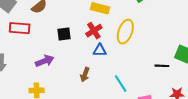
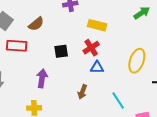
yellow ellipse: (125, 32) -> (137, 61), moved
purple arrow: (45, 61) -> (42, 78), turned -60

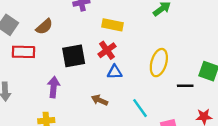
black square: (61, 51) -> (74, 56), size x1.5
brown arrow: (82, 92) -> (100, 100), turned 96

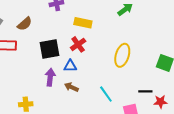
blue triangle: (115, 72) -> (70, 66), moved
black line: (185, 86) -> (145, 91), moved
purple arrow: (54, 87) -> (50, 77), moved

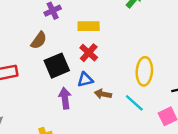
brown semicircle: (25, 24) -> (39, 40), moved
yellow ellipse: (122, 55) -> (144, 71), moved
brown arrow: (71, 87) -> (103, 94), moved

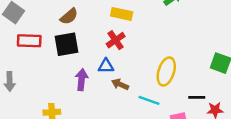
black square: (57, 66) -> (67, 44), moved
cyan line: (134, 103) -> (149, 100), turned -36

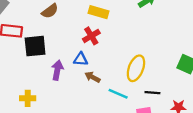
black square: (67, 44) -> (35, 46), moved
black line: (197, 97) -> (152, 93), moved

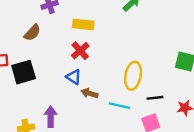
blue triangle: (81, 59) -> (74, 77), turned 40
purple arrow: (57, 70) -> (51, 117), moved

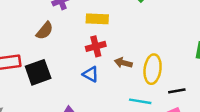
red cross: (80, 51) -> (96, 46), turned 30
brown arrow: (89, 93) -> (123, 63), moved

